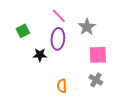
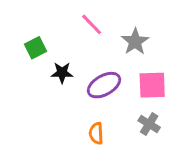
purple ellipse: (58, 39) -> (104, 85), moved, turned 55
black star: (40, 55) -> (62, 73), moved

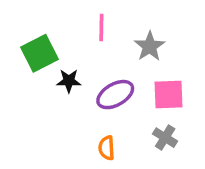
pink line: (92, 24) -> (101, 28), turned 45
green square: (36, 48) -> (40, 53), size x1.5

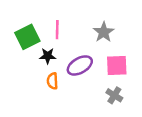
pink line: (101, 28) -> (57, 30), moved
orange semicircle: (107, 148) -> (52, 81), moved

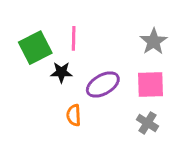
gray star: (104, 32) -> (154, 41), moved
orange semicircle: (52, 81) -> (74, 115), moved

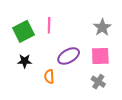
black star: (61, 72) -> (25, 61), moved

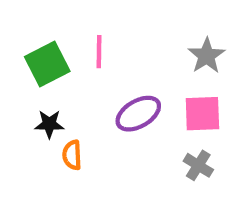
orange semicircle: (49, 76) -> (72, 155), moved

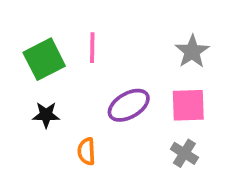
orange semicircle: (72, 155) -> (86, 151), moved

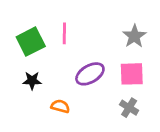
orange semicircle: (86, 151) -> (60, 106), turned 108

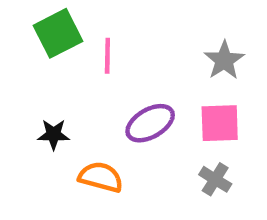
green square: (31, 42) -> (58, 33), moved
orange semicircle: (60, 106) -> (101, 177), size x1.4

